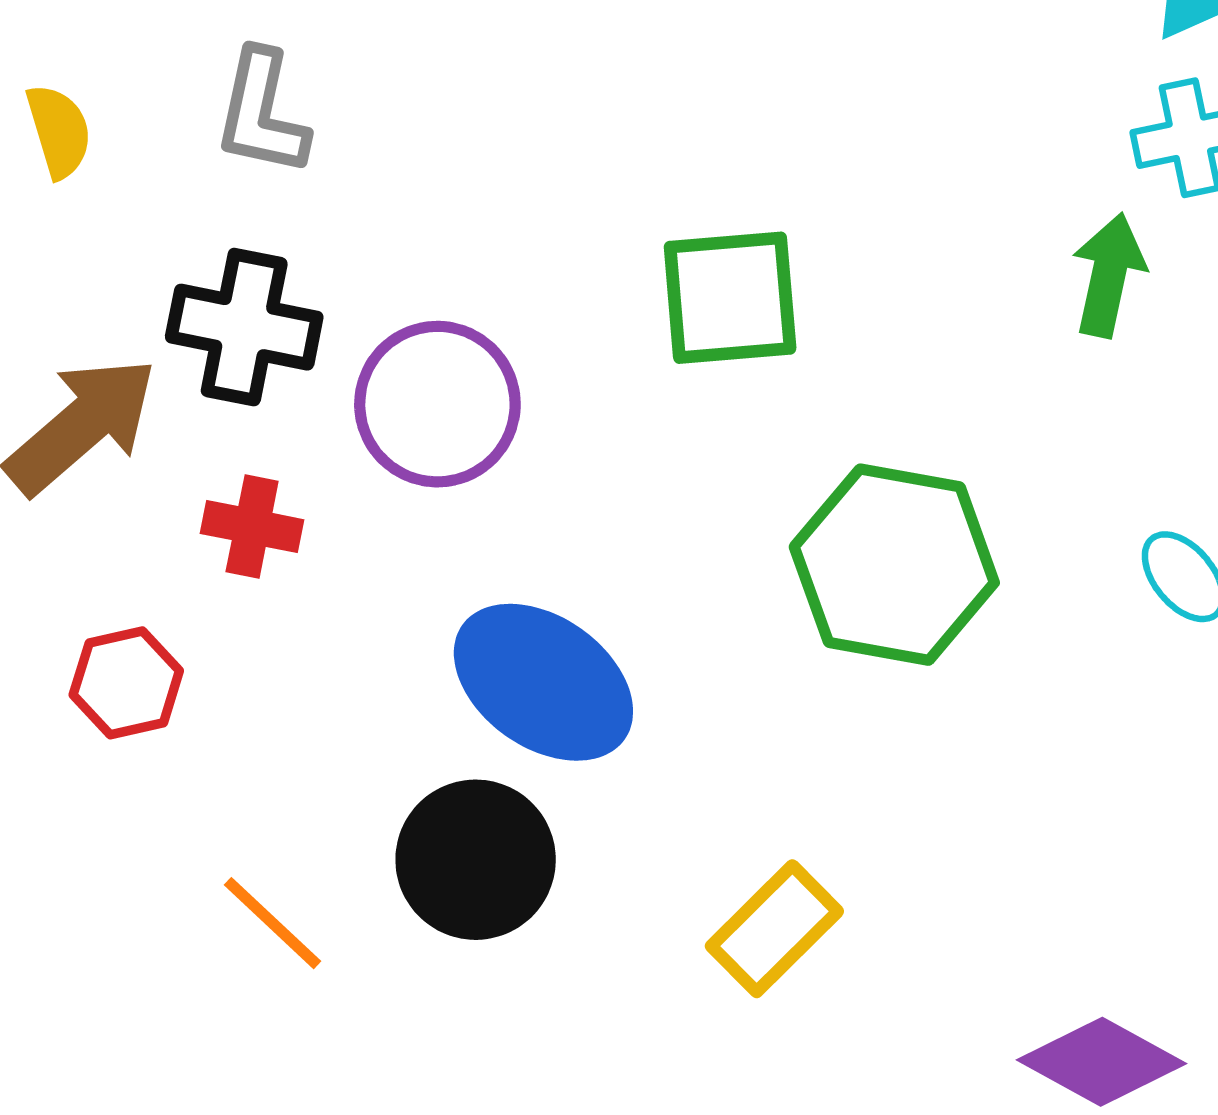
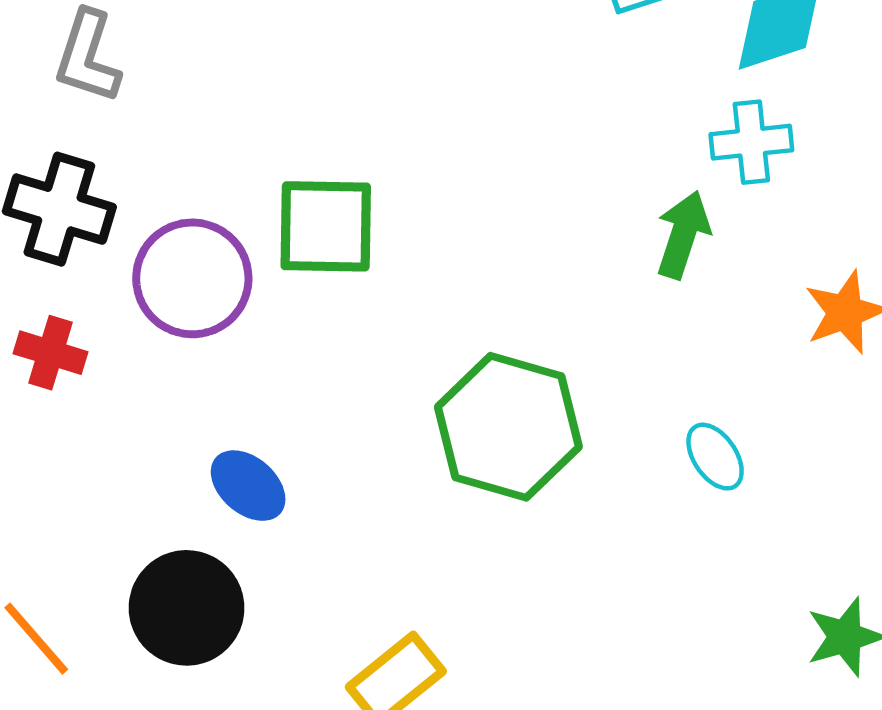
green square: (730, 298) -> (326, 226), moved
blue ellipse: (543, 682) -> (248, 486), size x0.6

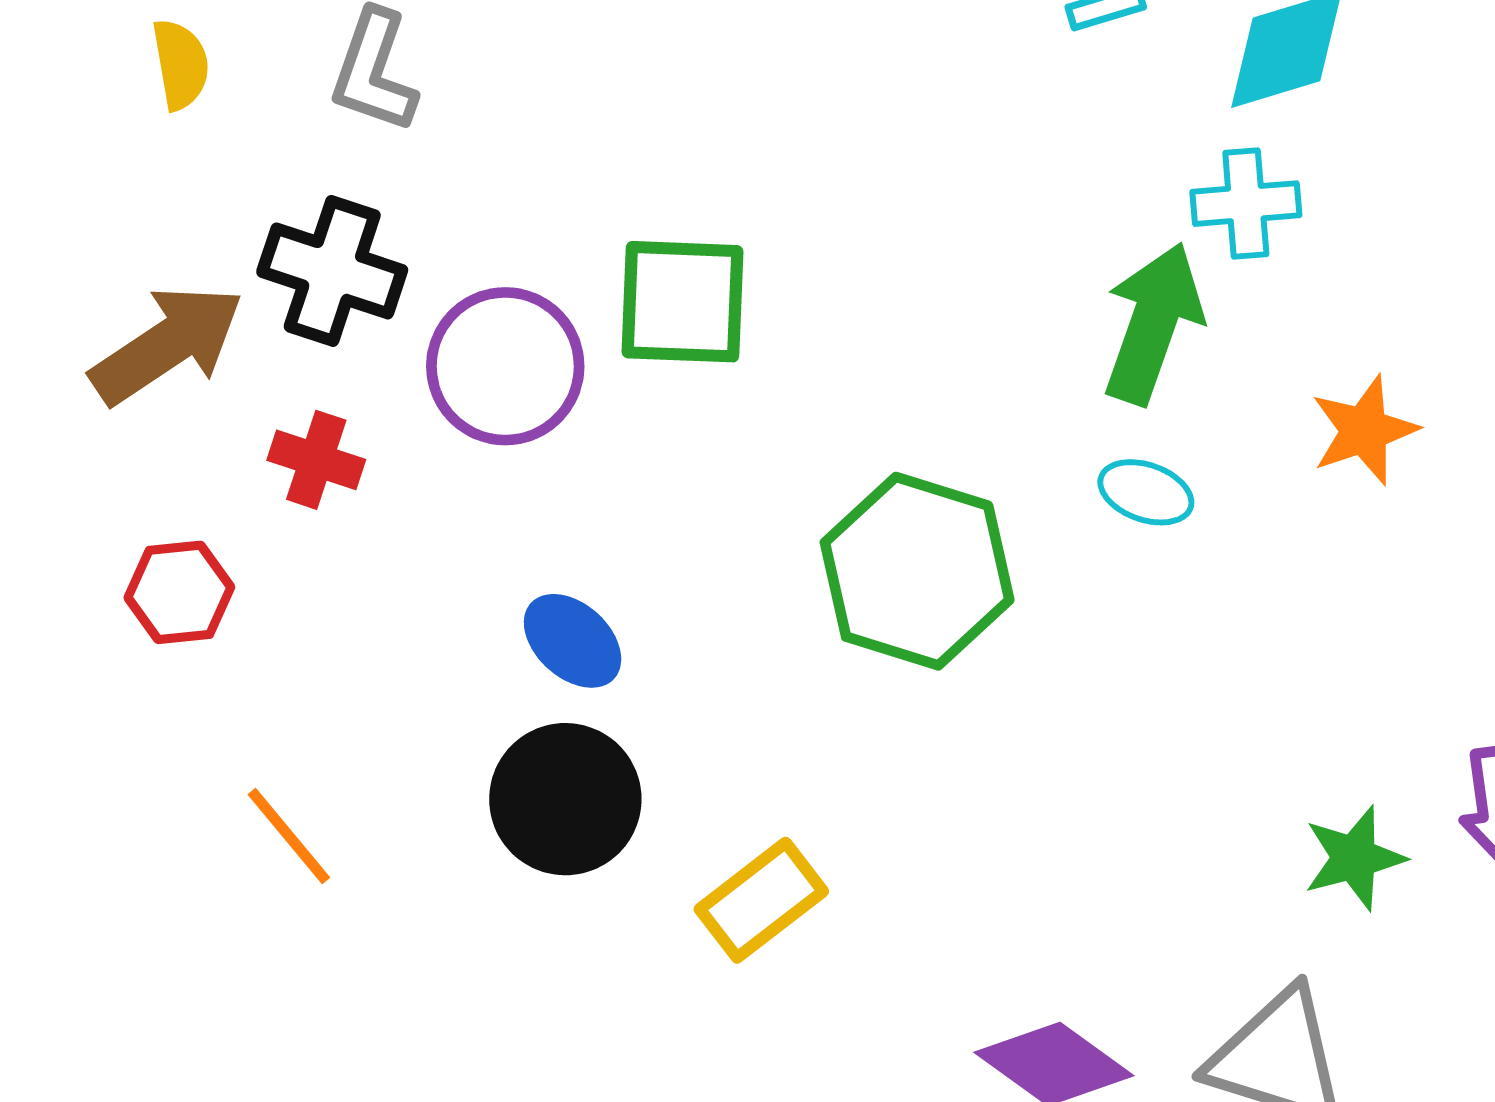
green arrow: (683, 235) -> (1153, 323), size x1.4
cyan ellipse: (715, 457) -> (1146, 492), moved, turned -38
black circle: (187, 608) -> (565, 799), moved

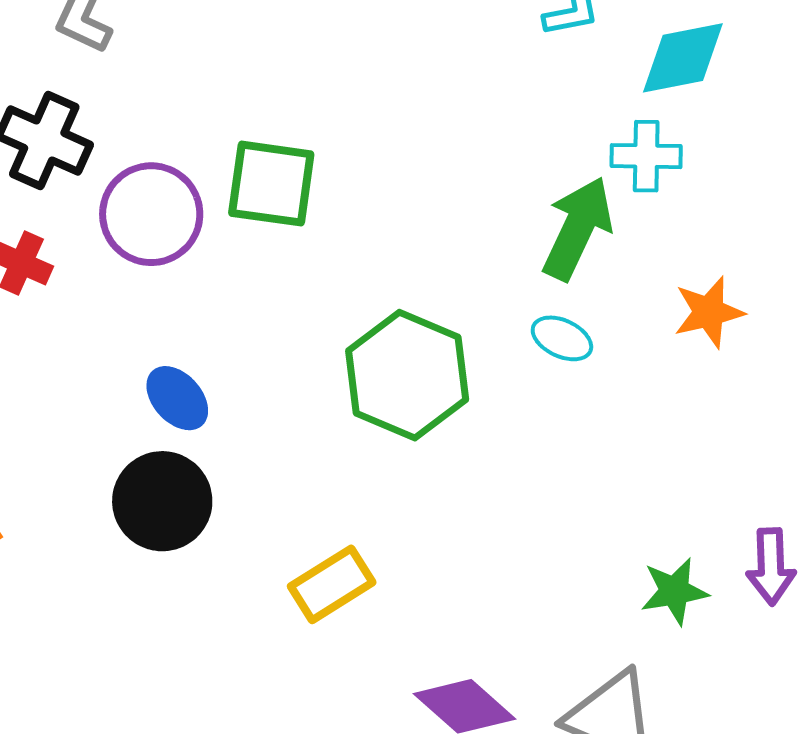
yellow rectangle: (761, 900) -> (332, 584), moved

